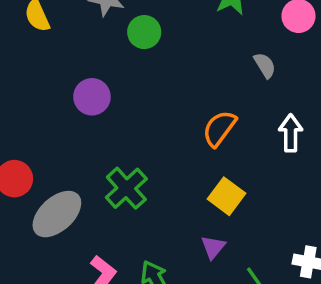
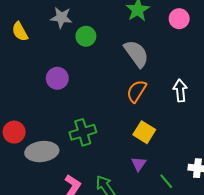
gray semicircle: (265, 65) -> (136, 54), moved, size x1.8
green cross: (126, 188) -> (83, 132), turned 30
gray ellipse: (57, 214) -> (42, 152), turned 40

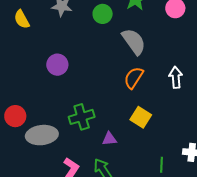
green circle: (86, 36) -> (103, 14), moved
purple triangle: (139, 164) -> (109, 139), moved, turned 49
green line: (166, 181) -> (162, 165), turned 42

